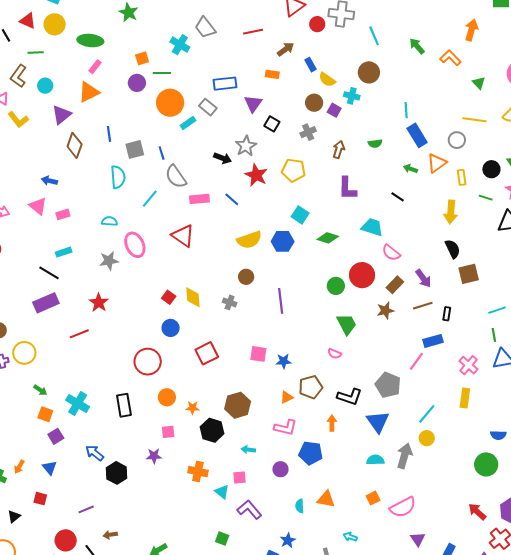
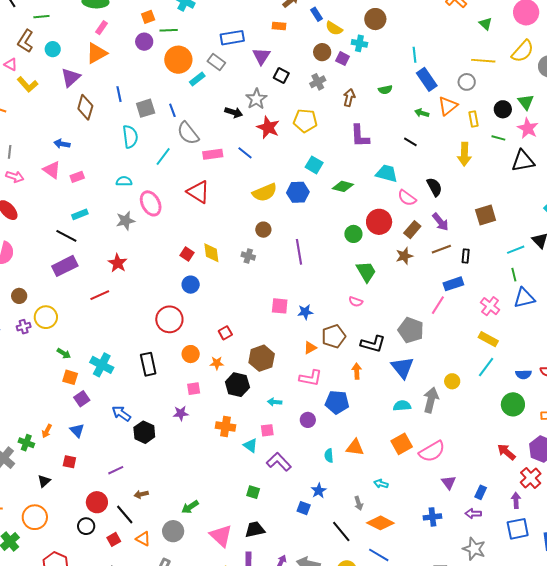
black semicircle: (453, 249) -> (434, 187), moved
red square: (207, 353) -> (225, 333), moved, size x0.6
yellow rectangle: (465, 398) -> (488, 339), turned -66
cyan line: (427, 414) -> (486, 367), moved
orange square: (373, 498) -> (402, 444), size x1.5

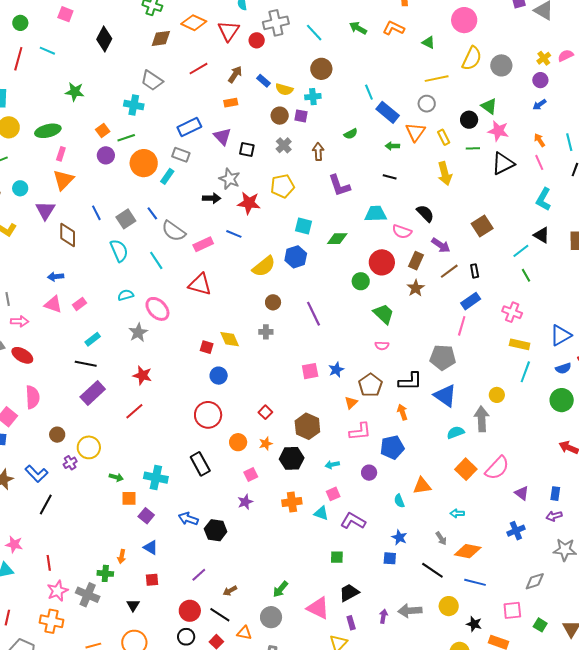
cyan line: (163, 157) -> (156, 260), turned -54
blue triangle: (524, 298) -> (561, 335), moved

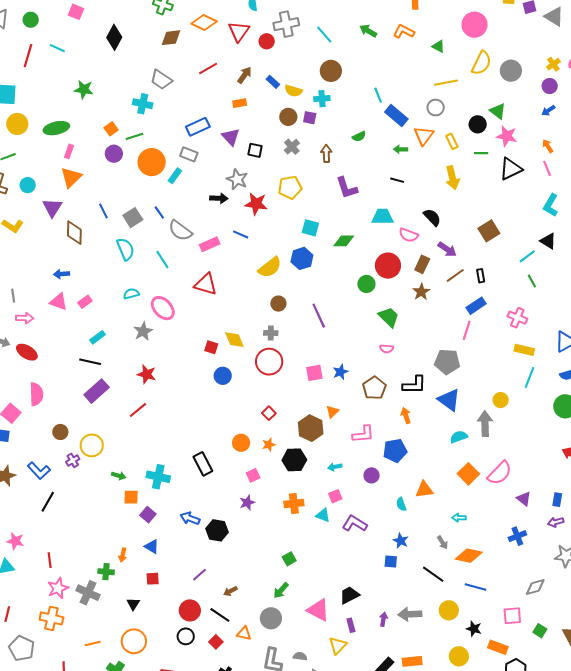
orange triangle: (351, 403) -> (332, 412), moved
red circle: (208, 415) -> (269, 362), moved
green square: (337, 557) -> (289, 559), moved, turned -32

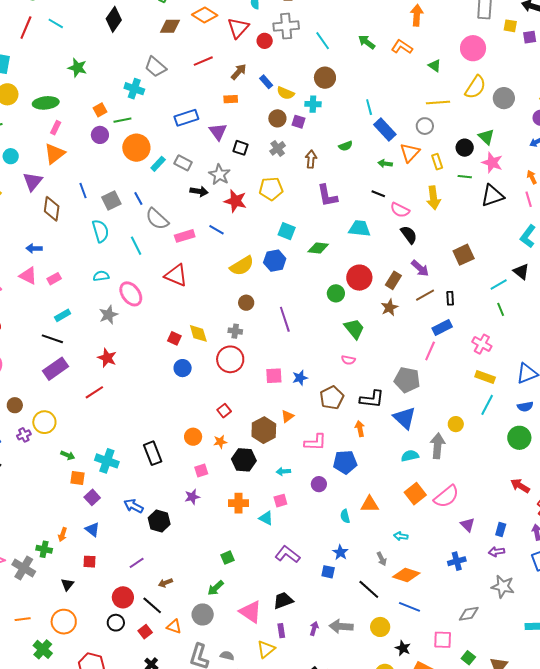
gray rectangle: (189, 154) -> (183, 163), moved
pink semicircle: (409, 235) -> (400, 210), moved
purple L-shape: (355, 524) -> (287, 554), moved

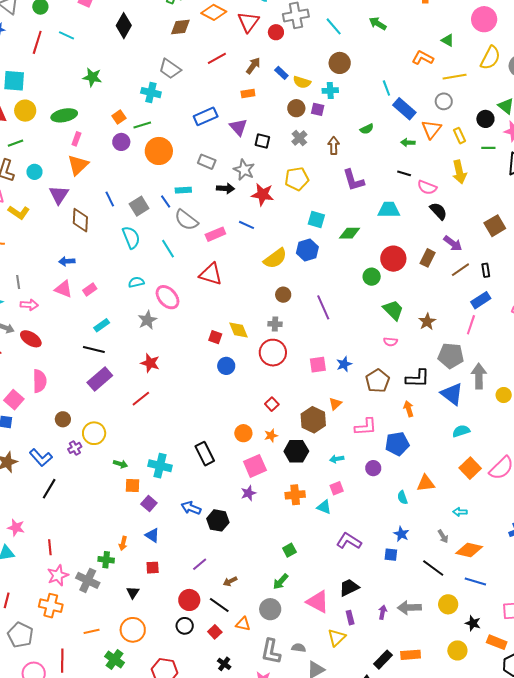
orange L-shape: (402, 47) -> (423, 58), moved
cyan rectangle: (158, 164) -> (183, 190), moved, turned 49
brown star: (389, 307) -> (427, 322), moved
gray arrow: (438, 446) -> (479, 376), moved
pink square: (201, 470) -> (255, 466), size x1.6

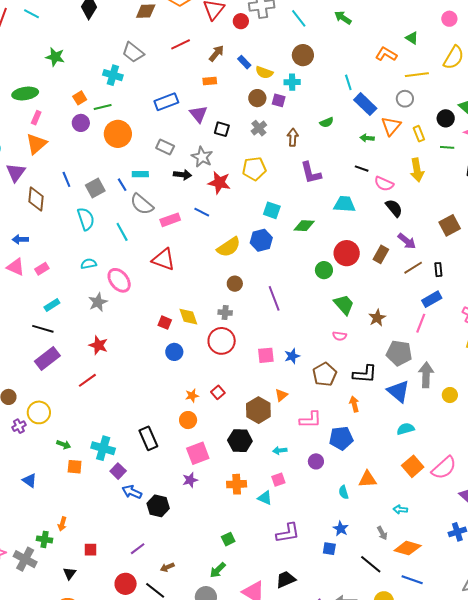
pink circle: (484, 19) -> (449, 19), size x0.6
orange star: (271, 436) -> (192, 396), moved
purple square: (149, 503) -> (118, 471), moved
blue triangle: (152, 535) -> (30, 480), moved
purple L-shape: (349, 541) -> (288, 533), turned 135

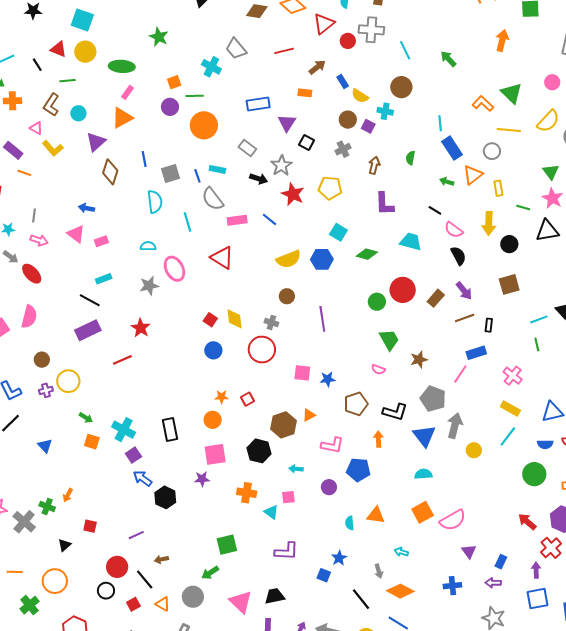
green triangle: (412, 38) -> (511, 93), size x1.6
black circle: (446, 118) -> (509, 244), moved
green semicircle: (327, 122) -> (410, 158), turned 112
green square: (228, 539) -> (227, 545), size x1.5

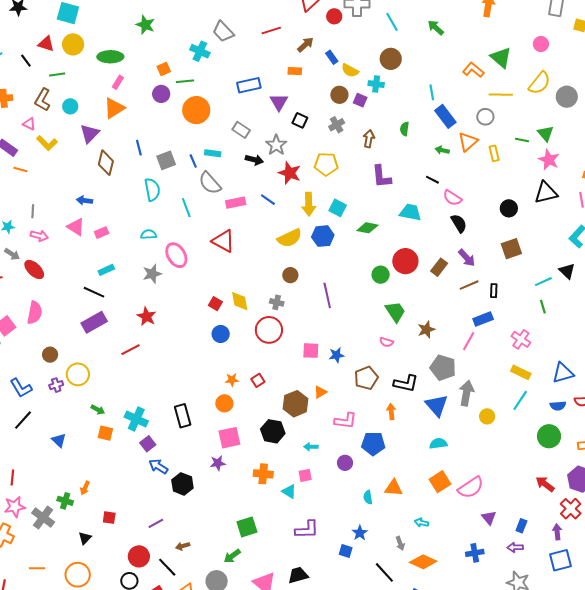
green line: (523, 208) -> (522, 140), moved
yellow arrow: (489, 223) -> (309, 204), moved

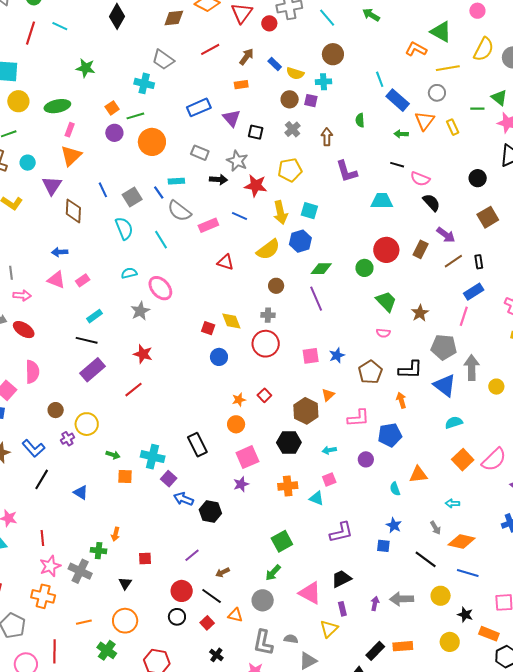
green diamond: (367, 228) -> (321, 269), moved
red triangle: (223, 241) -> (226, 262), moved, size x0.7

